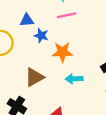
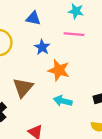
blue triangle: (27, 20) -> (33, 18), moved
brown triangle: (34, 77) -> (23, 87), turned -36

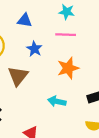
orange star: (59, 70) -> (68, 68), moved, turned -30
brown triangle: (23, 87) -> (18, 76), moved

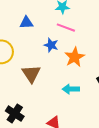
pink line: (66, 35) -> (66, 28), turned 30
blue star: (34, 49) -> (51, 45), moved

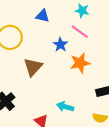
cyan arrow: (71, 89) -> (65, 107), moved

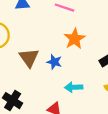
blue star: (60, 45) -> (54, 62), moved

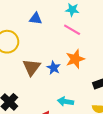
blue star: (54, 62) -> (54, 68), moved

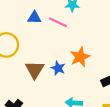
pink line: (72, 30) -> (58, 22), moved

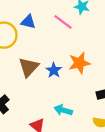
blue triangle: (34, 18) -> (28, 22), moved

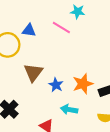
orange star: (79, 63) -> (83, 84), moved
blue star: (54, 70) -> (56, 85), moved

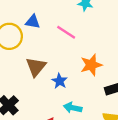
pink line: (61, 28) -> (66, 32), moved
orange star: (83, 84) -> (91, 65), moved

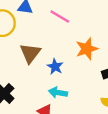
cyan arrow: (73, 108) -> (58, 93), moved

